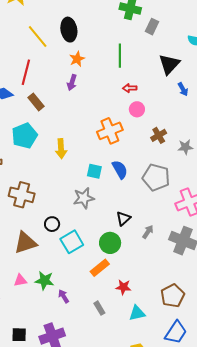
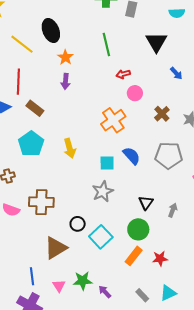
blue arrow: (183, 89) -> (176, 73), moved
pink triangle: (20, 280) -> (59, 286), turned -40
red star: (123, 287) -> (160, 259), moved
cyan triangle: (137, 313) -> (168, 293), moved

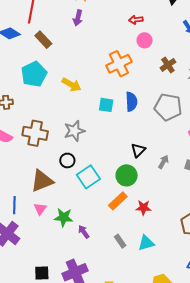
yellow arrow: (70, 148) -> (71, 85), turned -54
blue semicircle: (132, 156) -> (131, 102), turned 30
gray star: (103, 191) -> (74, 131), moved
pink triangle: (59, 286) -> (40, 209), moved

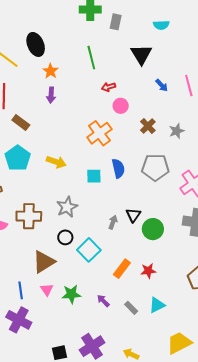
gray arrow: (163, 162) -> (113, 222), moved
green circle: (127, 175) -> (153, 229), moved
purple arrow: (84, 232) -> (103, 301), moved

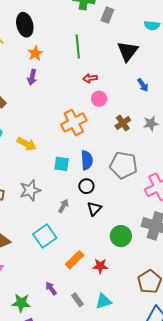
gray star: (177, 131) -> (151, 123), moved
gray arrow: (113, 222) -> (63, 206), moved
green circle: (153, 229) -> (121, 236), moved
black circle: (65, 237) -> (86, 186), moved
green star: (71, 294) -> (21, 303), moved

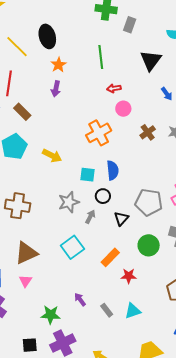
gray pentagon: (124, 165) -> (149, 202), moved
black circle: (86, 186) -> (103, 196), moved
gray star: (30, 190) -> (69, 202), moved
orange rectangle: (75, 260) -> (110, 257), moved

